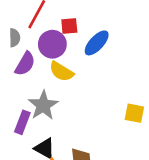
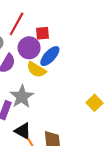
blue ellipse: (97, 43) -> (50, 56), moved
yellow square: (134, 113) -> (95, 103), turned 35

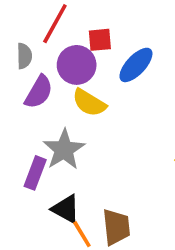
blue ellipse: (50, 56) -> (136, 65), moved

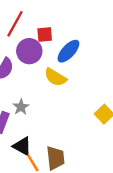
yellow semicircle: (89, 103) -> (55, 77), moved
gray star: (64, 150) -> (21, 107), size x0.6

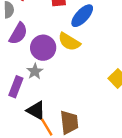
purple circle: (29, 51) -> (43, 48), moved

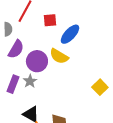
purple rectangle: (16, 87) -> (13, 84), moved

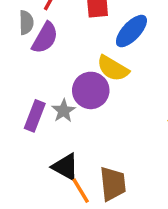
purple semicircle: (16, 49) -> (45, 38), moved
purple circle: (37, 61) -> (91, 90), moved

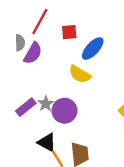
purple circle: (91, 90) -> (65, 111), moved
purple rectangle: (35, 116) -> (26, 107), turned 30

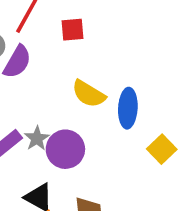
blue ellipse: (93, 49) -> (128, 108), moved, turned -40

